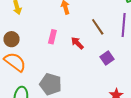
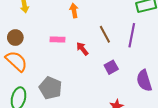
pink rectangle: (52, 37) -> (58, 39), turned 72

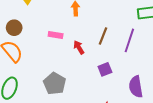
brown line: (105, 34) -> (103, 36), turned 42
gray pentagon: (50, 88) -> (55, 84), moved

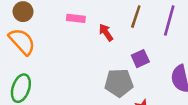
gray pentagon: (55, 84) -> (119, 83), moved, turned -30

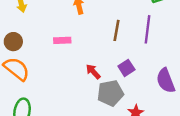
red arrow: (106, 32) -> (93, 72), moved

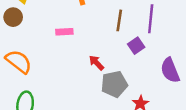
brown circle: (13, 42) -> (13, 17), moved
purple square: (126, 68) -> (136, 46), moved

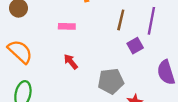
red arrow: (96, 63) -> (71, 62), moved

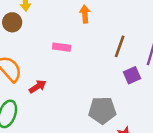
red arrow: (71, 62) -> (38, 87), moved, turned 91

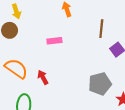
red arrow: (38, 87) -> (43, 77), turned -72

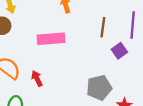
pink rectangle: (54, 41) -> (51, 39), size x1.6

